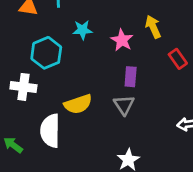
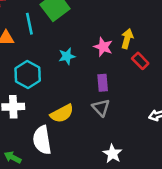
yellow arrow: (153, 27) -> (127, 39), moved, turned 48
cyan star: (83, 30) -> (67, 56), moved
pink star: (122, 40) -> (103, 47), moved

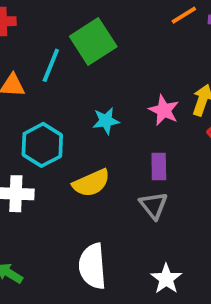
cyan line: (29, 24) -> (51, 65), turned 30
yellow semicircle: (62, 114) -> (91, 183), moved
white semicircle: (42, 140) -> (92, 266), moved

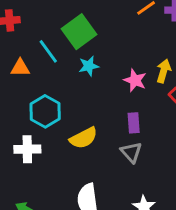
cyan line: (51, 65) -> (48, 51), turned -55
cyan star: (106, 121) -> (89, 66), moved

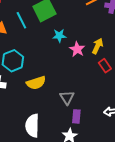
cyan star: (89, 66) -> (59, 36), moved
purple rectangle: (134, 123) -> (76, 116), moved

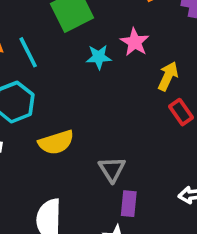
cyan line: (21, 20) -> (28, 52), moved
pink star: (77, 49) -> (135, 42), moved

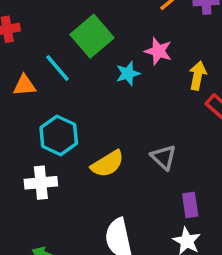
cyan line: (28, 52) -> (58, 68), moved
gray triangle: (112, 169) -> (163, 157), moved

